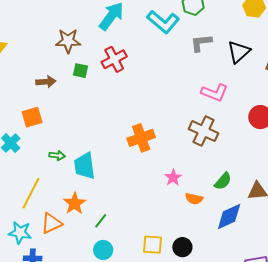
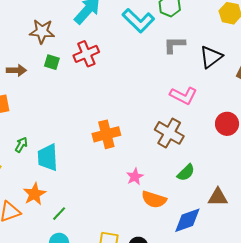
green arrow: (57, 155) -> (21, 145), turned -70
green semicircle: (223, 181) -> (186, 173), moved
orange semicircle: (194, 199) -> (154, 199), size x1.4

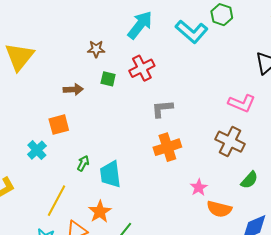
brown star: (42, 31) -> (96, 49), size x0.7
gray L-shape: (174, 45) -> (162, 109), moved

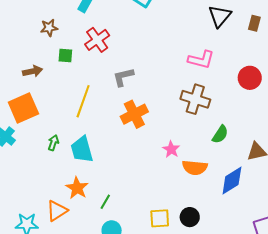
orange square: (59, 125) -> (23, 108), size x1.4
yellow line: (56, 201) -> (83, 101), moved

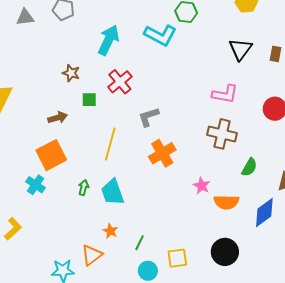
brown star: (49, 28) -> (71, 73), turned 30
orange star: (77, 188) -> (110, 231), size x0.7
black circle: (190, 217) -> (225, 252), size x1.4
yellow square: (160, 218) -> (177, 258), moved

